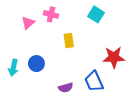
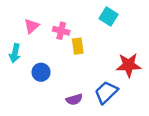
pink cross: (51, 14) -> (61, 31), moved
cyan arrow: (13, 68) -> (15, 53), moved
blue trapezoid: (94, 81) -> (106, 92), turned 70

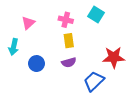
pink cross: (61, 31) -> (66, 20), moved
purple semicircle: (74, 99) -> (69, 62), moved

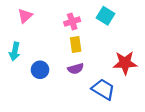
pink cross: (66, 20) -> (72, 22), turned -32
pink triangle: (28, 23) -> (25, 16), moved
blue trapezoid: (94, 81) -> (103, 89), turned 75

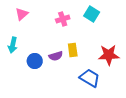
yellow rectangle: (76, 45) -> (73, 50), moved
purple semicircle: (76, 69) -> (56, 56), moved

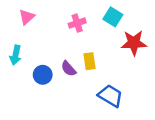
red star: (109, 55) -> (134, 43), moved
purple semicircle: (56, 56) -> (69, 69), turned 64

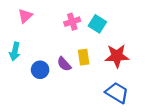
cyan square: (113, 17) -> (97, 24), moved
red star: (134, 43) -> (117, 56), moved
blue trapezoid: (110, 96) -> (117, 93), moved

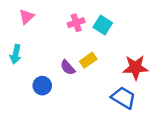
red star: (117, 56) -> (135, 67), moved
yellow rectangle: (84, 57) -> (88, 60), turned 63
blue circle: (40, 70) -> (42, 86), moved

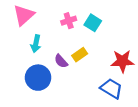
pink triangle: (27, 17) -> (24, 15), size x1.5
cyan arrow: (16, 54) -> (36, 44), moved
blue circle: (42, 86) -> (38, 78), size x1.5

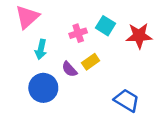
pink cross: (69, 21) -> (78, 33), moved
red star: (122, 61) -> (139, 36), moved

